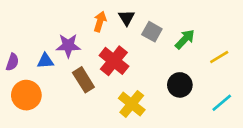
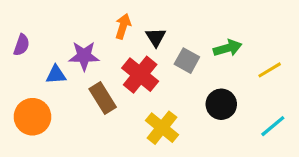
black triangle: (127, 18) -> (156, 37), moved
gray square: (152, 32) -> (187, 61), moved
green arrow: (185, 39) -> (228, 48), turned 30
purple semicircle: (12, 62) -> (22, 45), moved

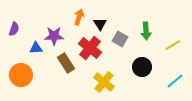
green arrow: (228, 48) -> (146, 31), turned 102

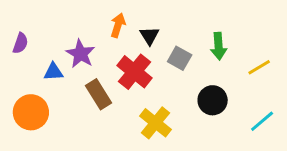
purple star: (54, 36) -> (80, 54), turned 30

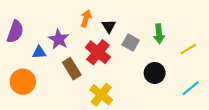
purple semicircle: (20, 43) -> (15, 32), size x1.5
yellow cross: (156, 123) -> (101, 95), moved

